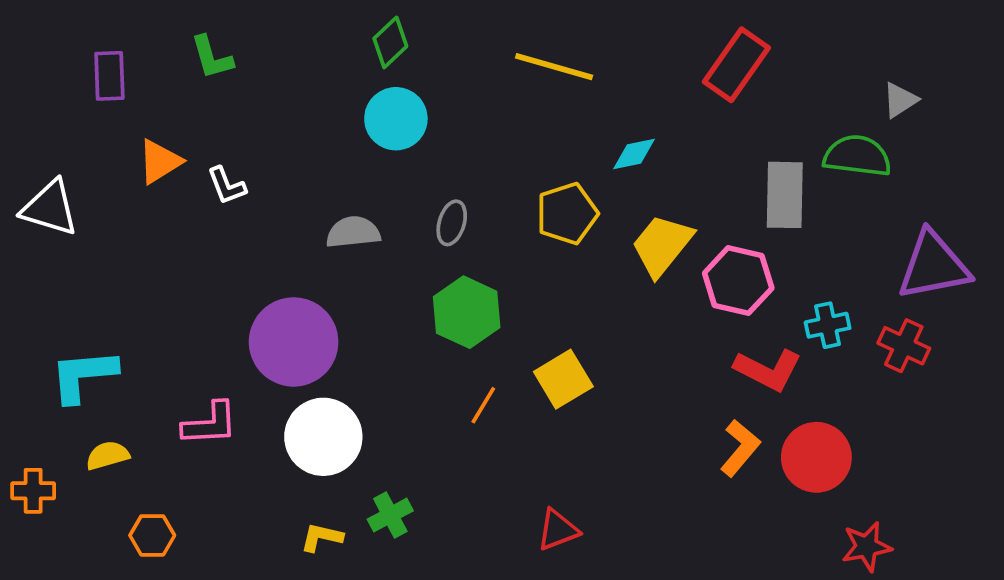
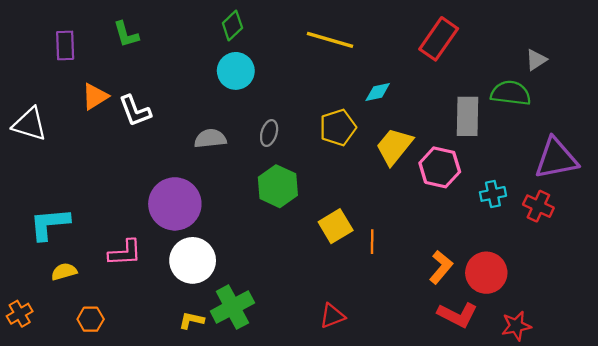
white L-shape: (227, 186) -> (135, 111), size x1.4
red L-shape: (768, 370) -> (457, 315), moved
orange line: (483, 405) -> (372, 242), moved, turned -30
orange cross: (33, 491) -> (20, 314), moved, turned -30
green cross: (390, 515) -> (232, 307), size x1.6

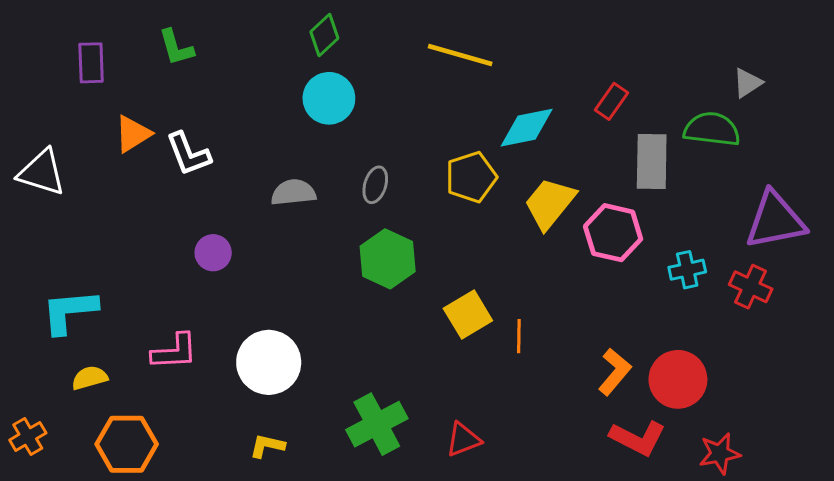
red rectangle: (439, 39) -> (612, 101), moved, size x0.6
cyan diamond: (378, 92) -> (527, 128), size x1.5
purple circle: (175, 204) -> (213, 253), moved, size x0.5
green cross: (232, 307) -> (377, 424), moved
orange hexagon: (91, 319) -> (127, 444), size x1.6

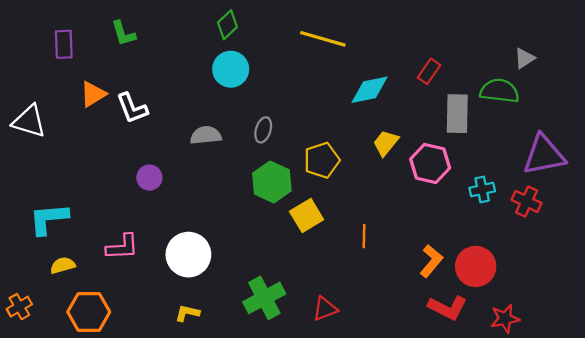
yellow pentagon: (471, 177) -> (322, 160), moved
yellow trapezoid: (550, 203) -> (386, 143), size x0.7
yellow square: (468, 315) -> (307, 216), moved

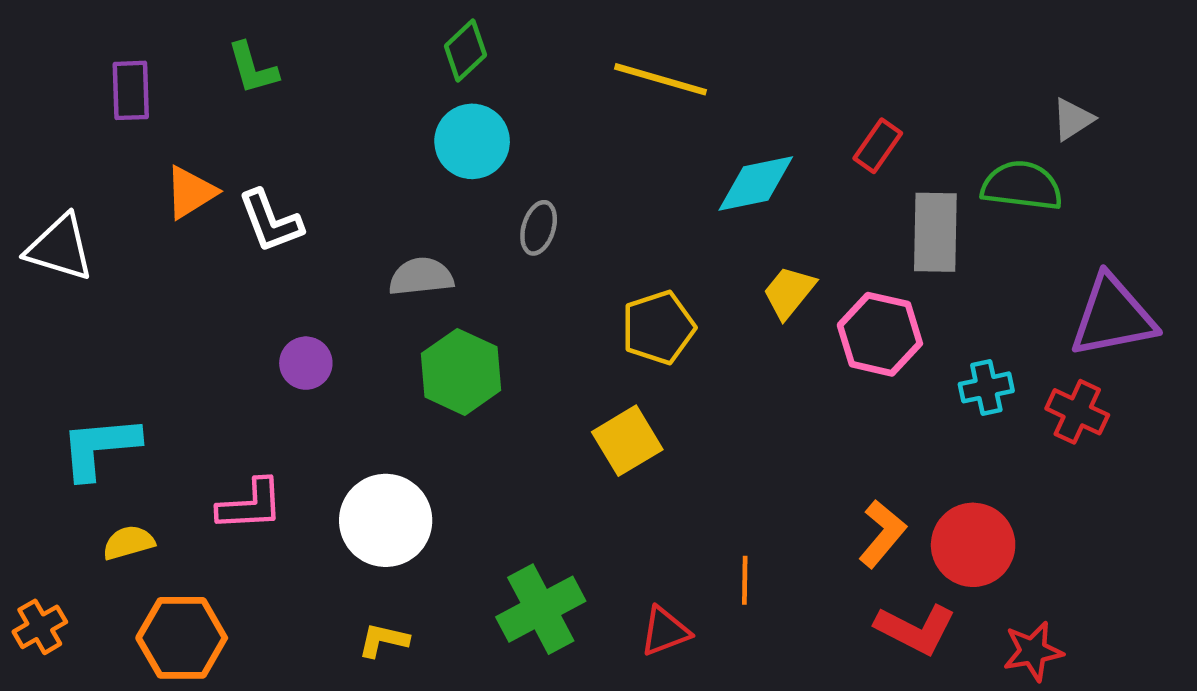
gray ellipse: (263, 130) -> (539, 228), moved
green hexagon: (272, 182) -> (461, 372), moved
orange line: (364, 236) -> (745, 580), moved

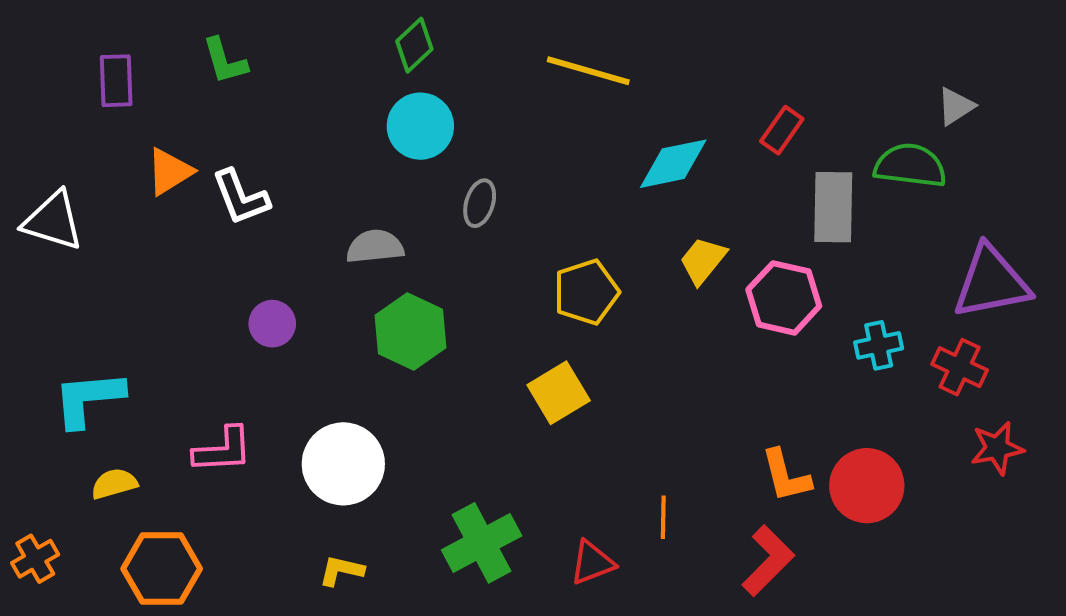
orange L-shape: (882, 534) -> (786, 476), turned 126
red L-shape: (915, 629) -> (768, 561), moved, turned -72
red star: (1033, 651) -> (997, 448), moved

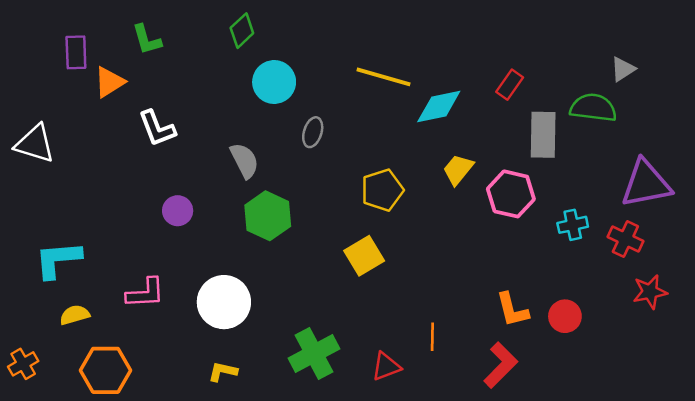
green diamond: (414, 45) -> (242, 31), moved
yellow line: (588, 71) -> (383, 77), moved
orange triangle: (169, 172) -> (109, 82), moved
gray semicircle: (375, 247) -> (245, 161), turned 69
red circle: (867, 486) -> (565, 316), size x0.7

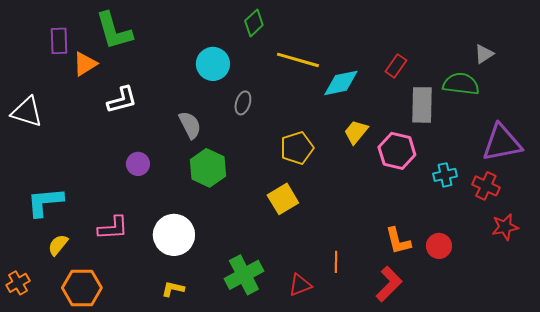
green diamond: (242, 31) -> (254, 23), moved
green L-shape: (147, 40) -> (114, 31), size x1.6
white L-shape: (157, 128) -> (122, 100), turned -84
yellow semicircle: (75, 315) -> (58, 245), turned -35

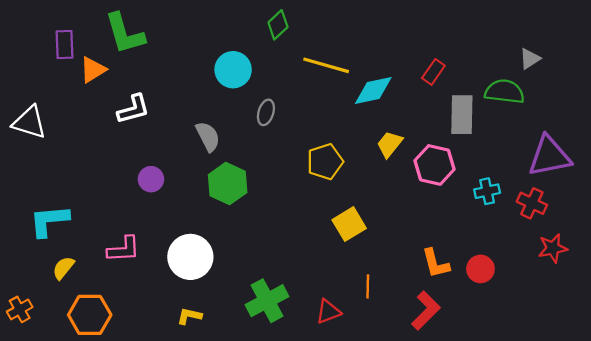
yellow square: (283, 199) -> (349, 224), moved

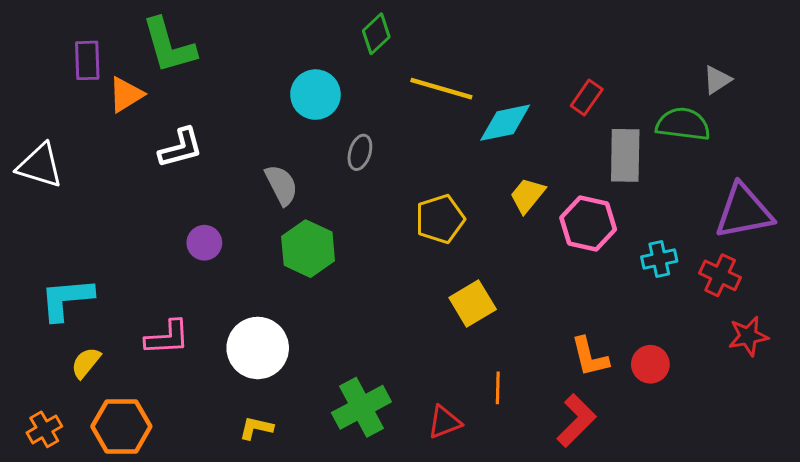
orange cross: (20, 309) -> (44, 429), moved

